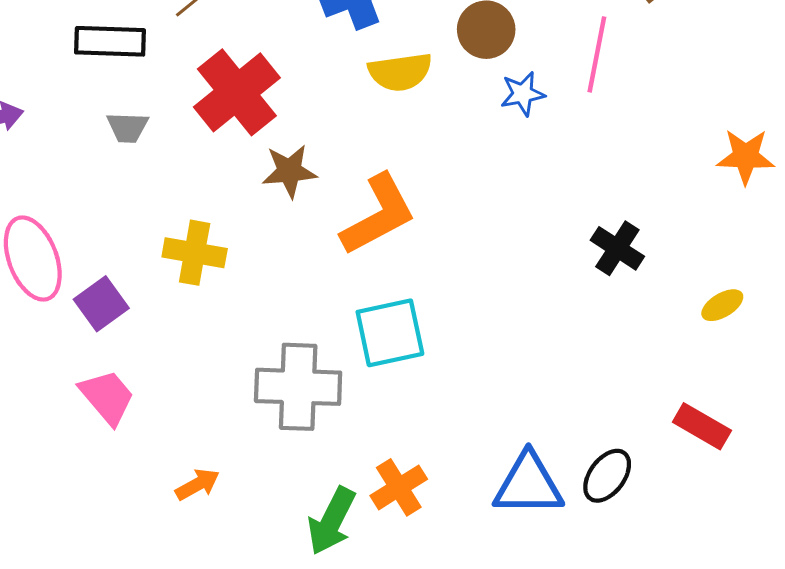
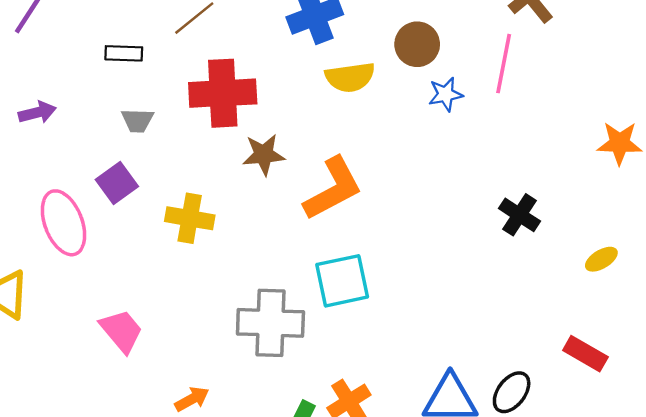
black rectangle: (110, 41) -> (124, 53), size x0.7
red cross: (237, 92) -> (223, 93), turned 36
purple square: (101, 304) -> (117, 183), moved

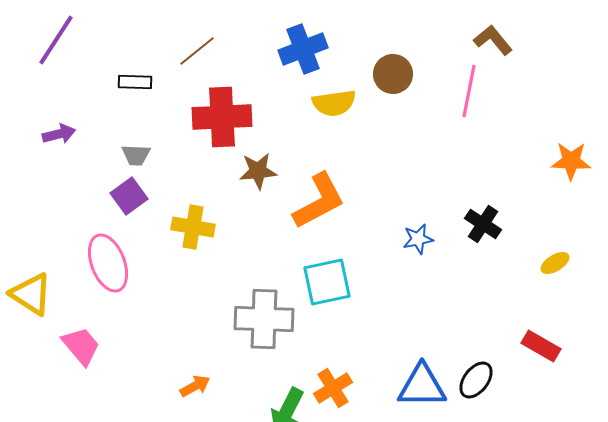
blue star: (446, 94) -> (418, 239), moved
gray trapezoid: (137, 120) -> (136, 155), moved
pink ellipse: (63, 223) -> (108, 263), moved
pink trapezoid: (121, 331) -> (81, 346), moved

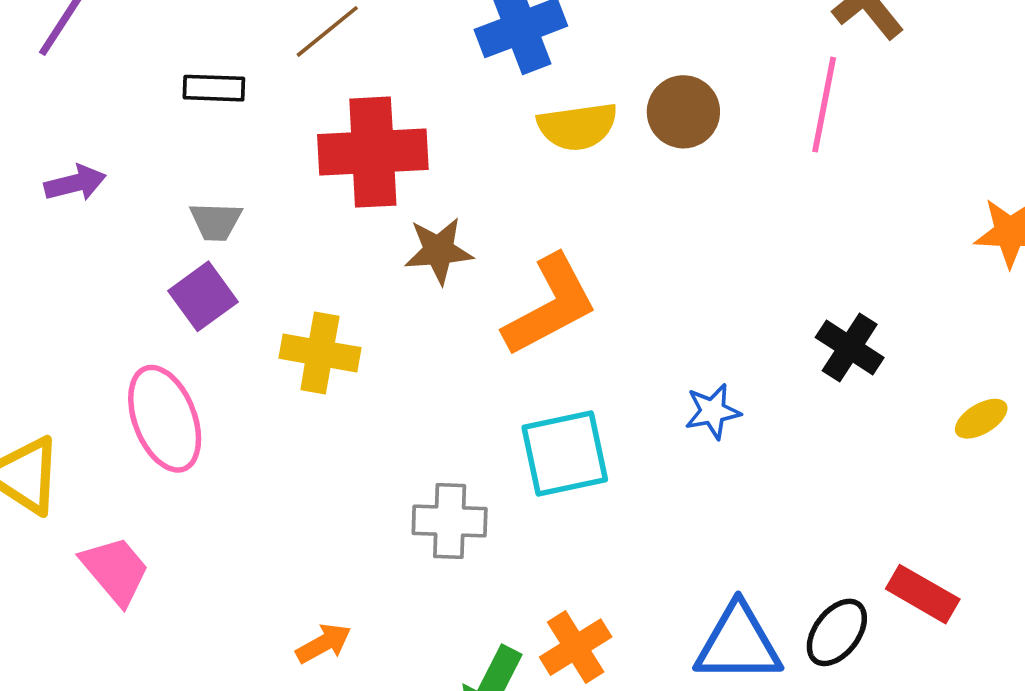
brown circle: (393, 74) -> (683, 112), moved
blue star: (418, 239) -> (713, 411), moved
gray cross: (264, 319) -> (450, 521), size x0.7
red rectangle: (541, 346) -> (923, 594), moved

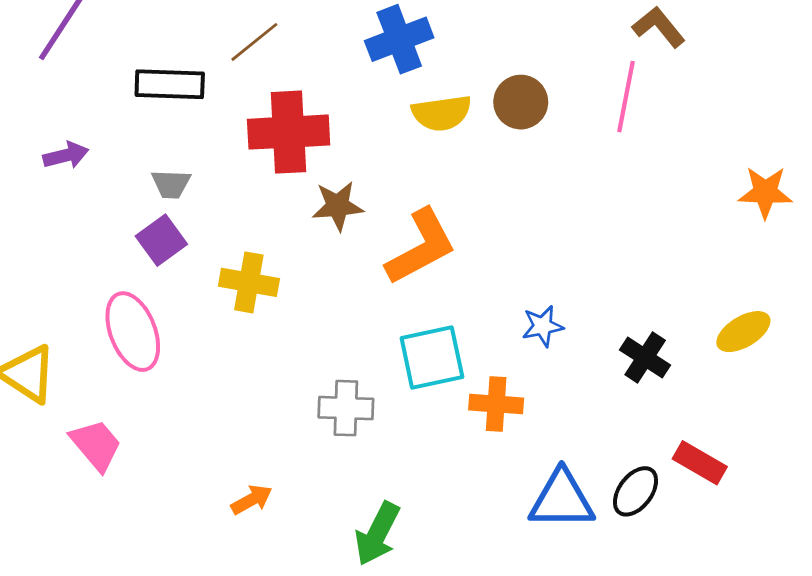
black rectangle: (214, 88) -> (170, 84), size x1.5
black cross: (850, 347) -> (645, 358), moved
yellow ellipse: (981, 419) -> (743, 332), size x1.4
orange cross: (576, 647) -> (496, 404), moved, turned 36

